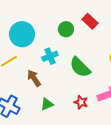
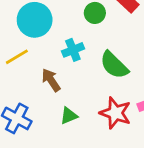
red star: (81, 102) -> (115, 113), size x1.6

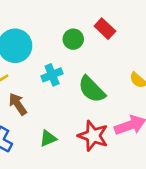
brown arrow: (51, 80) -> (18, 104), moved

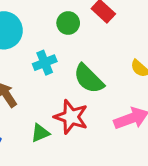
red star: (93, 136) -> (71, 117), moved

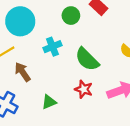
red star: (71, 117) -> (84, 89), moved, size x0.7

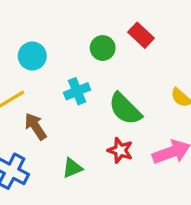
cyan circle: (20, 21) -> (32, 56), size x0.7

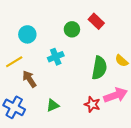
green semicircle: (125, 109) -> (99, 68), moved, turned -125
red star: (120, 150) -> (92, 104), moved

